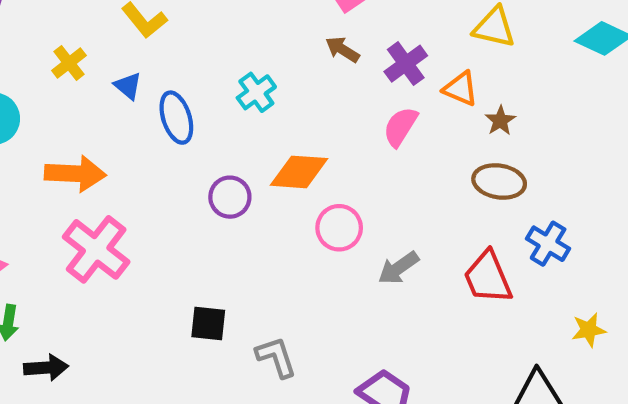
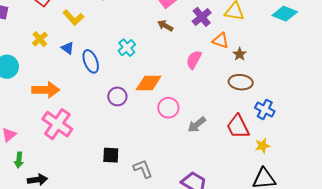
purple cross: (406, 64) -> (202, 17), moved
yellow star: (589, 330) -> (262, 146), moved

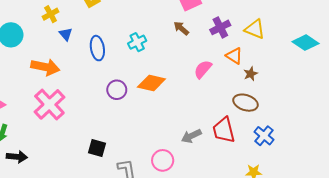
blue triangle: (68, 48) -> (66, 34), moved
pink circle: (168, 108) -> (163, 160), moved
red trapezoid: (238, 127) -> (224, 130), moved

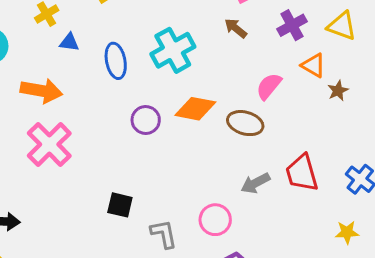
blue triangle: (66, 34) -> (69, 42), turned -40
cyan cross: (137, 42) -> (173, 50), size x1.6
brown ellipse: (246, 103) -> (245, 123), moved

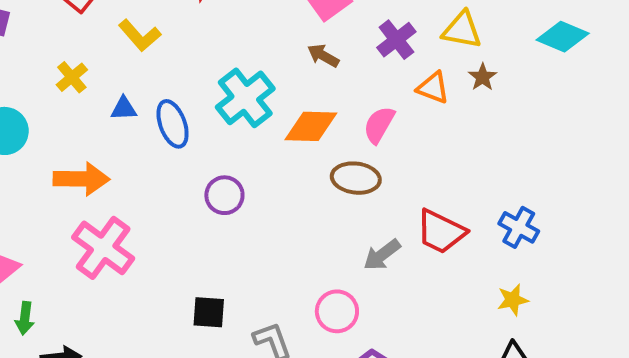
blue triangle: (69, 42) -> (124, 109), moved
brown star: (338, 91) -> (483, 77), moved
orange diamond: (195, 109) -> (311, 126), moved
red trapezoid: (302, 173) -> (441, 232), turned -39

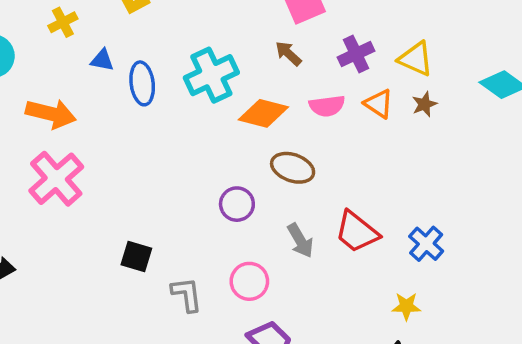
pink semicircle: (379, 125) -> (327, 106), moved, turned -140
purple circle: (224, 195) -> (237, 204), moved
gray arrow: (382, 255) -> (300, 241), turned -96

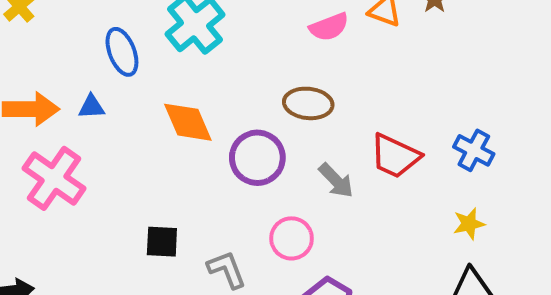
blue triangle: (102, 60) -> (91, 107), moved
orange diamond: (263, 113) -> (188, 122), moved, turned 66
purple circle: (237, 204) -> (257, 158), size x1.4

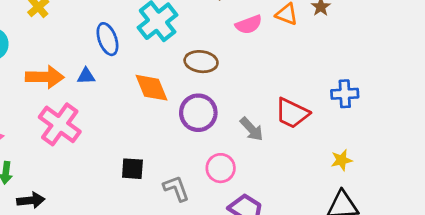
brown ellipse: (308, 103) -> (201, 62), moved
blue cross: (474, 150) -> (345, 94), moved, turned -32

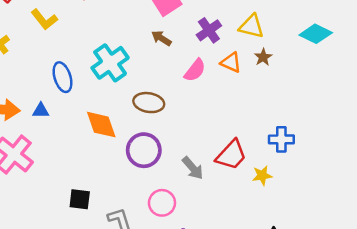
pink semicircle: (249, 25) -> (195, 70), turned -35
red trapezoid: (292, 113) -> (231, 155), turned -76
yellow star: (341, 160) -> (262, 175), moved

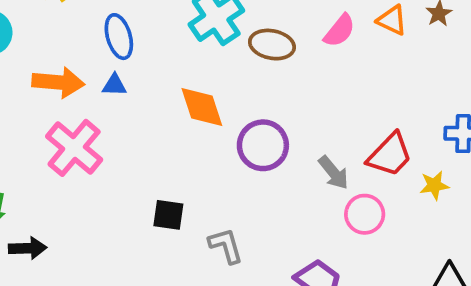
blue ellipse: (63, 77) -> (119, 37), moved
brown ellipse: (149, 103) -> (272, 45), moved
pink circle: (162, 203) -> (365, 214), moved

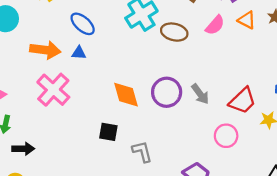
blue ellipse: (119, 37) -> (83, 24), turned -35
orange diamond: (202, 107) -> (126, 95), moved
gray arrow: (334, 173) -> (200, 94), moved

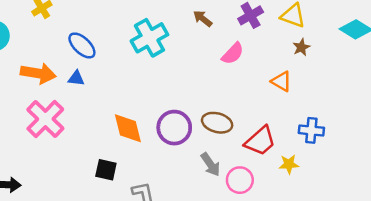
orange triangle: (247, 20) -> (281, 81), moved
brown ellipse: (174, 32) -> (217, 123), moved
gray arrow: (200, 94) -> (210, 164), moved

